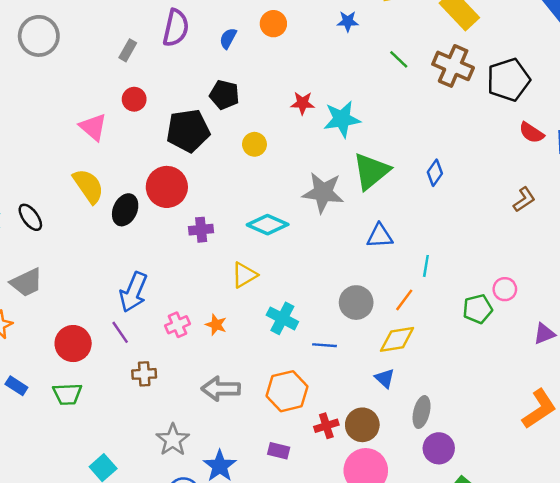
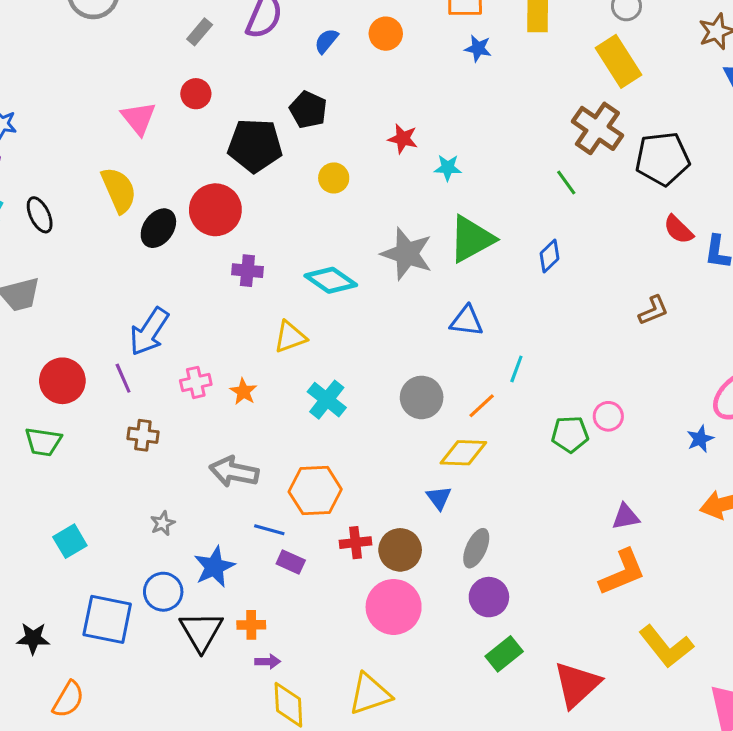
green line: (399, 59) -> (566, 182), moved
cyan star: (342, 119) -> (448, 168), size x0.6
purple triangle: (544, 334) -> (626, 517), moved
blue line: (324, 345) -> (269, 530), moved
gray star: (173, 440) -> (163, 523), size x0.6

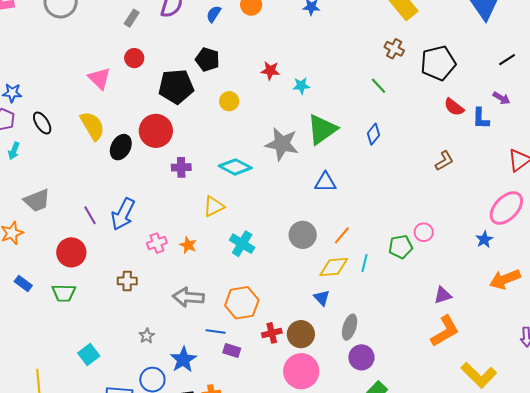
brown cross: (597, 128) -> (394, 49), size x0.6
black ellipse: (40, 215) -> (42, 123), moved
cyan line: (516, 369) -> (365, 263), moved
purple line: (123, 378) -> (90, 215), moved

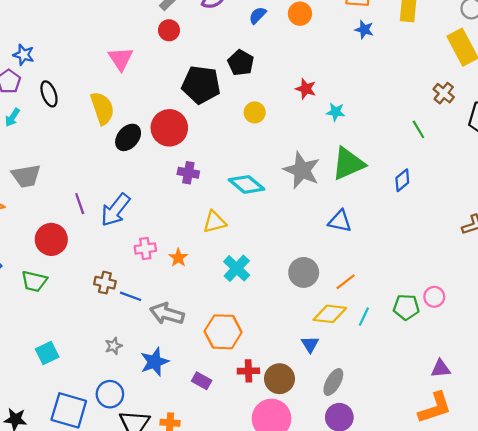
red circle: (134, 58) -> (169, 30), moved
blue line: (216, 332) -> (131, 296), moved
blue star: (183, 360) -> (154, 362), moved

